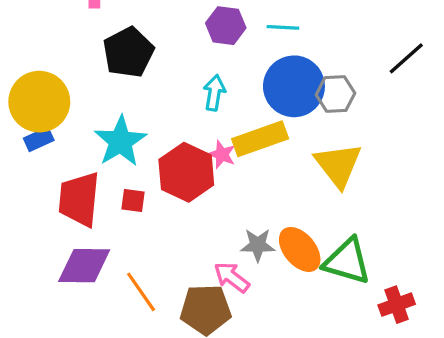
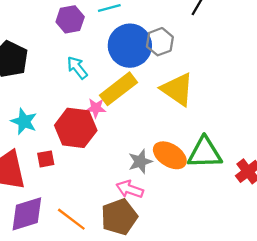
cyan arrow: (214, 93) -> (77, 68), turned -30
cyan star: (120, 141) -> (24, 121), size x0.7

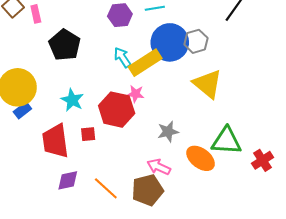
yellow rectangle: (118, 89) -> (145, 63), moved
orange ellipse: (170, 155) -> (201, 158), moved
gray star: (140, 162) -> (168, 132), moved
purple diamond: (27, 214) -> (68, 180), size x0.7

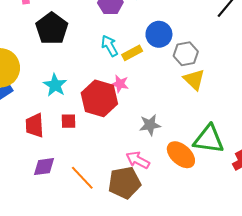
gray hexagon: (196, 41) -> (186, 54), moved
blue circle: (170, 42) -> (159, 34), size x0.7
yellow rectangle: (145, 63) -> (132, 53), size x0.6
yellow triangle: (208, 84) -> (194, 79), size x0.7
red trapezoid: (55, 141) -> (35, 125), size x0.7

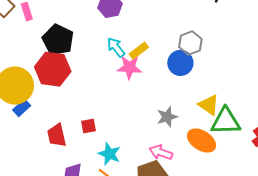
blue circle: (159, 34) -> (180, 63), moved
yellow triangle: (194, 79) -> (209, 105), moved
pink star: (120, 84) -> (129, 67), moved, size x1.4
cyan star: (55, 85) -> (109, 154), moved
red hexagon: (99, 98) -> (53, 69), moved

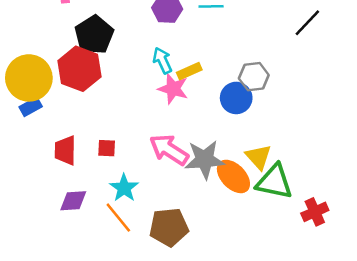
gray star: (167, 117) -> (205, 160), size x1.5
orange ellipse: (202, 141) -> (233, 176), moved
pink arrow: (161, 152) -> (169, 150), moved, size x1.4

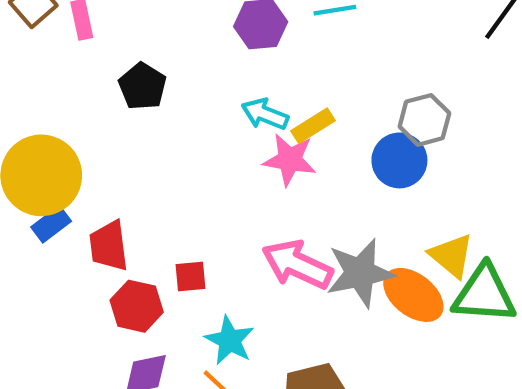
black pentagon: (94, 35) -> (142, 86), size x0.7
cyan arrow: (162, 61) -> (265, 114), turned -35
red hexagon: (79, 69) -> (137, 306), moved, size x0.7
red trapezoid: (65, 150) -> (109, 246), moved

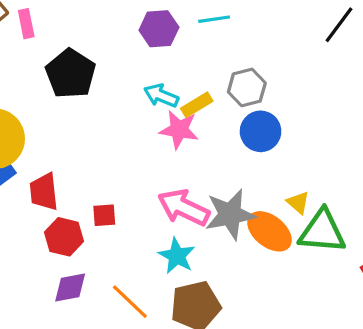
black pentagon: (142, 86) -> (71, 74), size x1.4
gray hexagon: (424, 120) -> (247, 87), moved
yellow triangle: (451, 256) -> (298, 203), size x0.7
cyan star: (229, 340) -> (177, 256), moved

